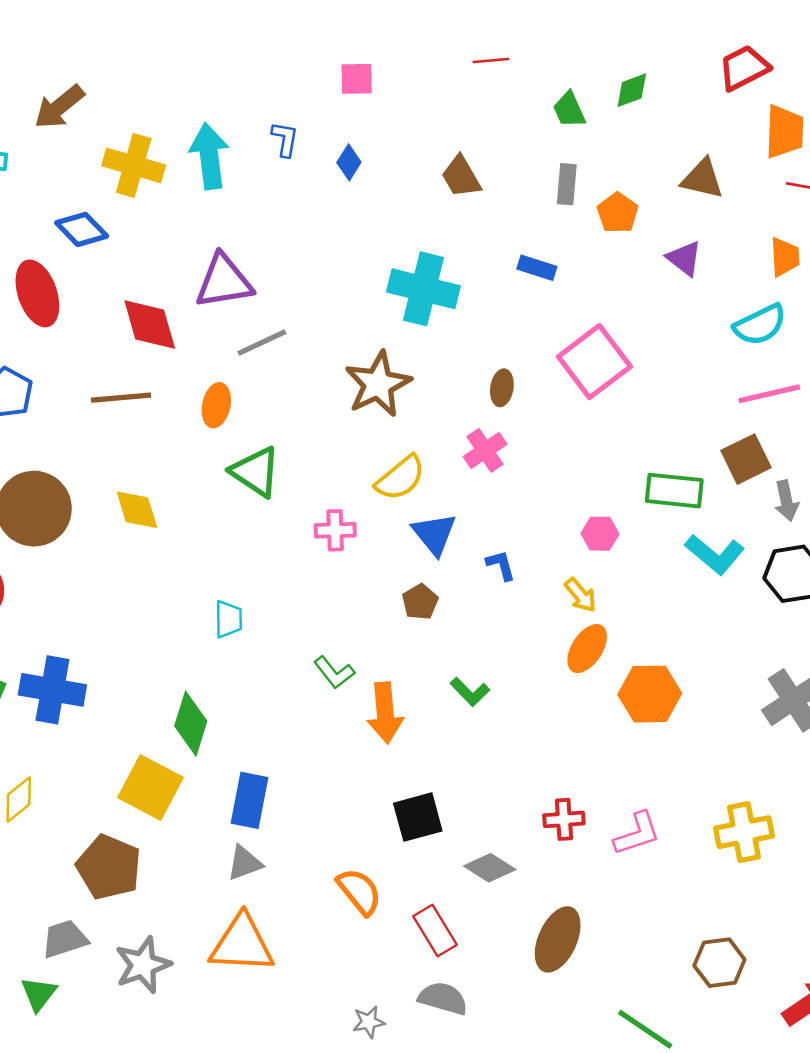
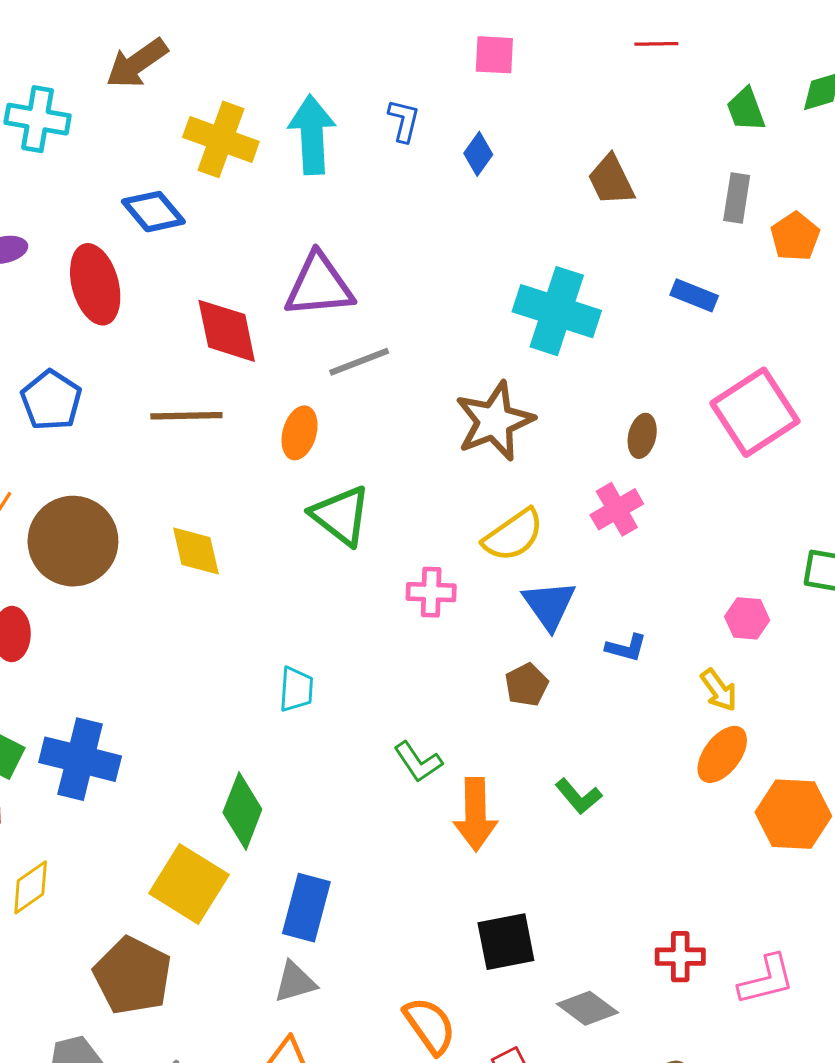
blue L-shape: (501, 565) -> (626, 648), turned 116

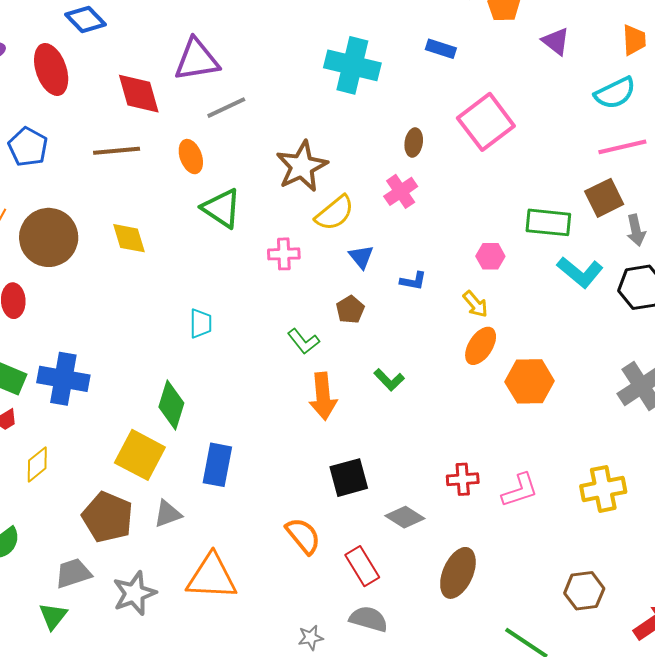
brown star: (494, 421) -> (302, 166), moved
orange ellipse: (300, 433) -> (191, 157), turned -32
blue triangle: (549, 605) -> (361, 257), size x0.7
green L-shape: (418, 762) -> (303, 341), moved
gray triangle: (295, 982) -> (168, 514), moved

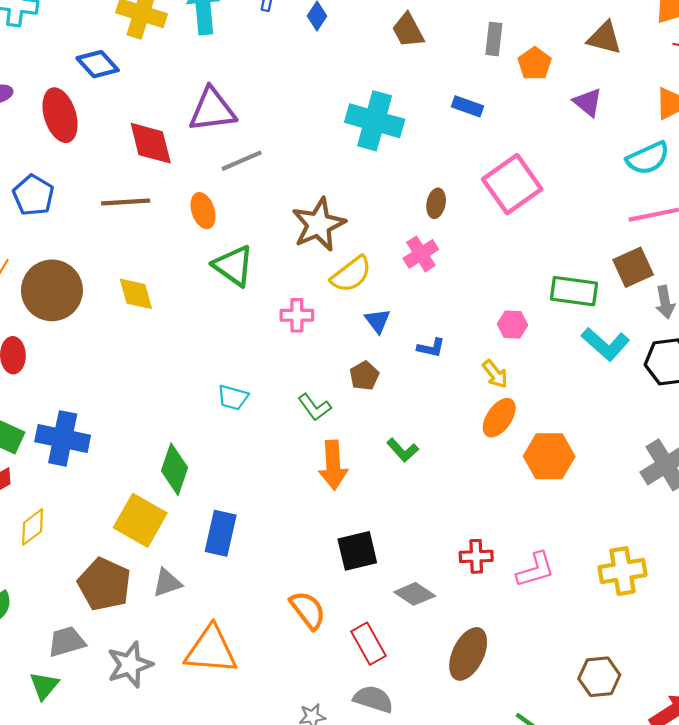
cyan trapezoid: (201, 323) -> (233, 398), moved, turned 104

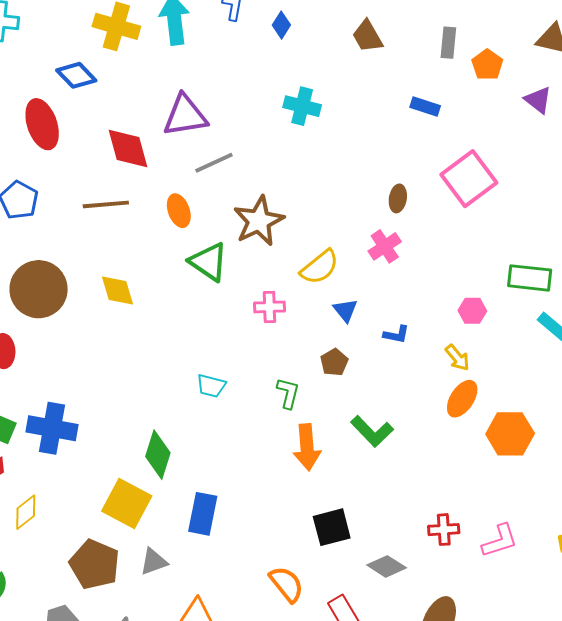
cyan cross: (375, 121) -> (302, 106), moved, size x0.7
brown star: (319, 224) -> (259, 221), moved
green L-shape: (314, 407) -> (288, 393), turned -128
green L-shape: (403, 450) -> (372, 431), size x1.4

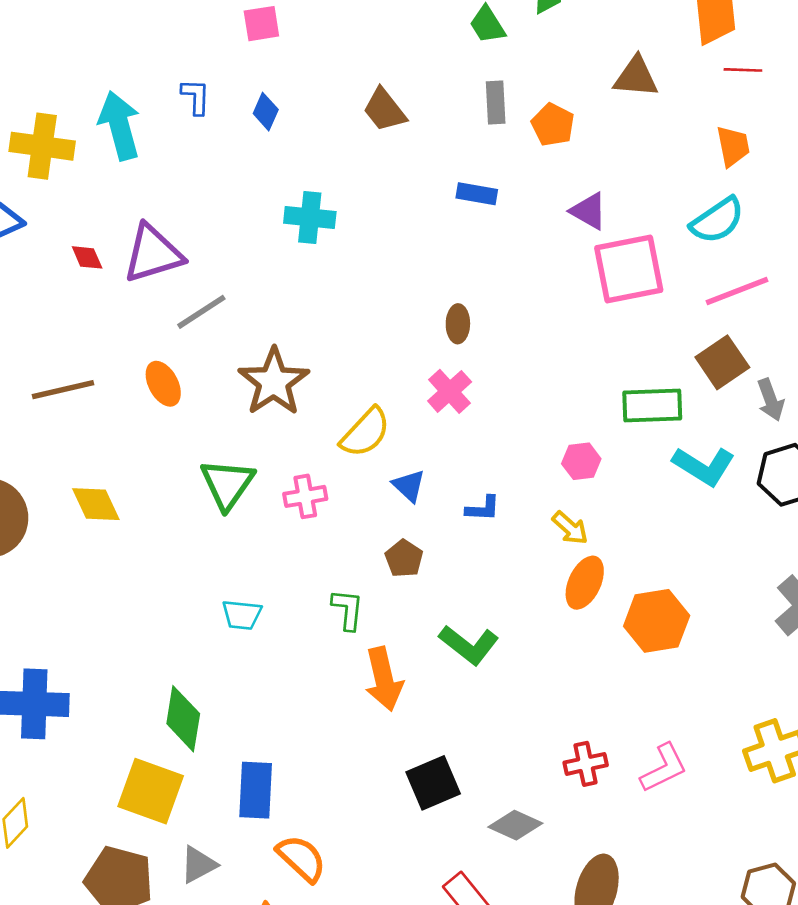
purple triangle: (538, 100) -> (589, 211), moved
red diamond: (128, 148) -> (87, 257), moved, size x0.5
pink square: (469, 179) -> (629, 269), moved, turned 34
green triangle: (209, 262) -> (227, 484), moved, turned 39
orange semicircle: (286, 584) -> (301, 858), moved

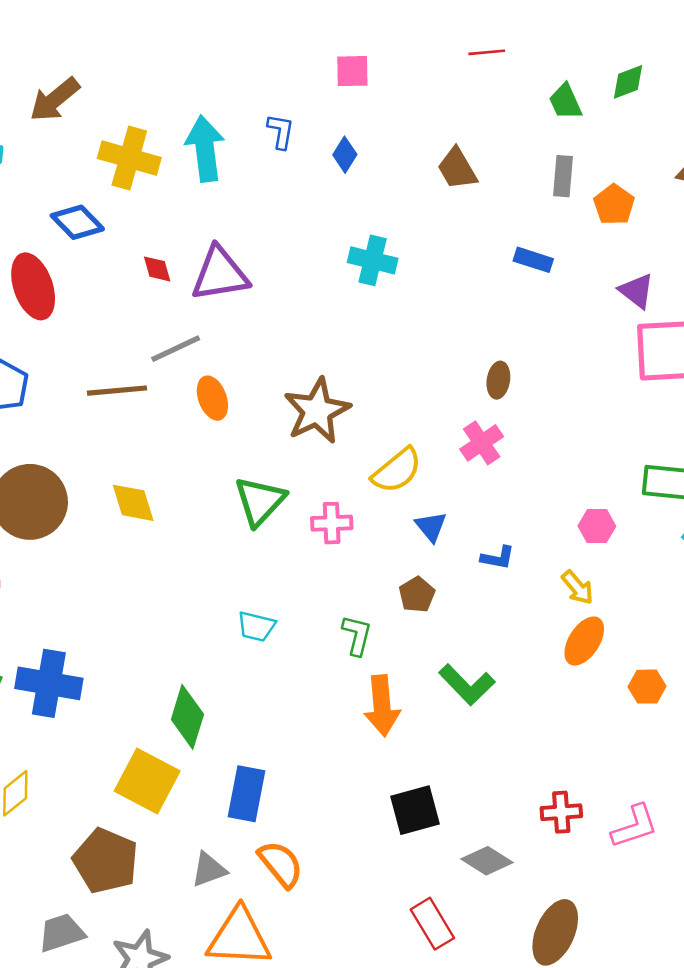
gray line: (201, 312) -> (176, 349), moved
orange hexagon: (657, 621) -> (647, 687), size x0.6
gray triangle: (198, 865) -> (209, 870), moved

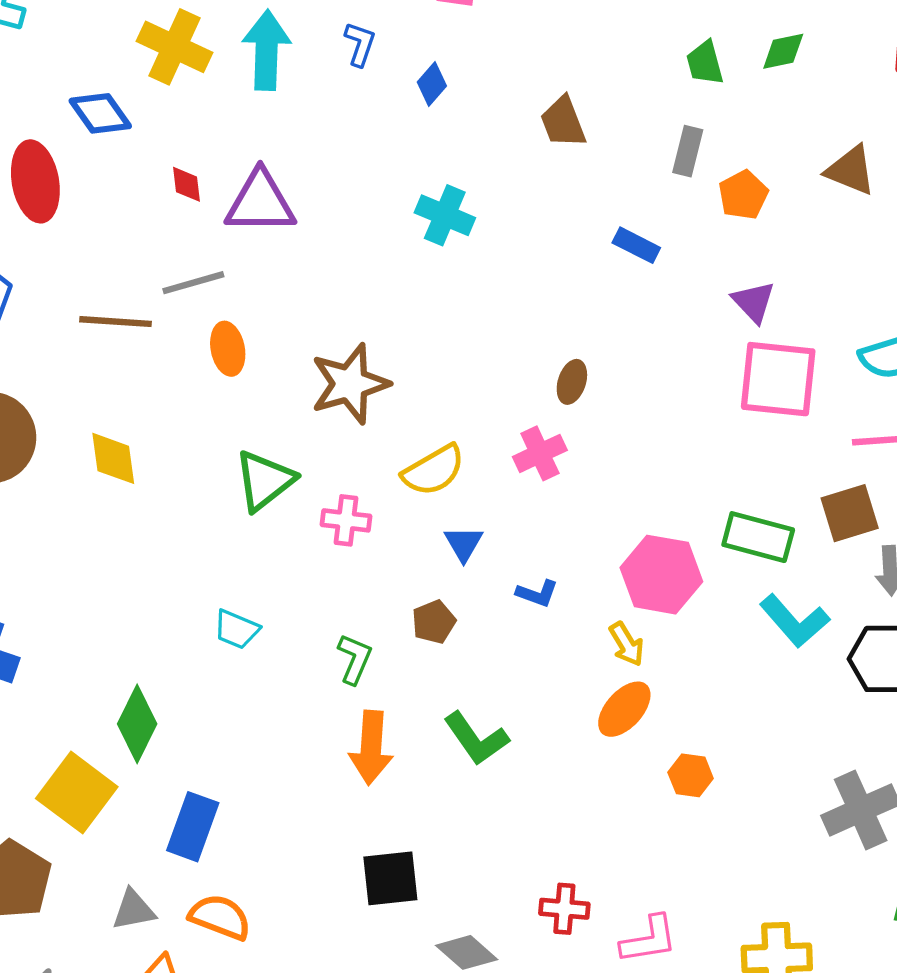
pink hexagon: (597, 526) -> (661, 575), size x1.8
orange semicircle: (281, 864) -> (220, 917), turned -39

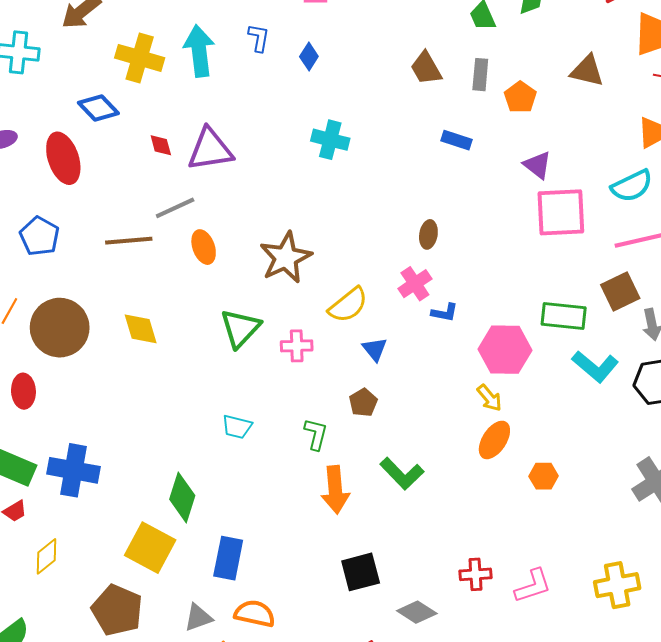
brown trapezoid: (563, 122) -> (426, 68), moved
blue L-shape: (537, 593) -> (445, 313), moved

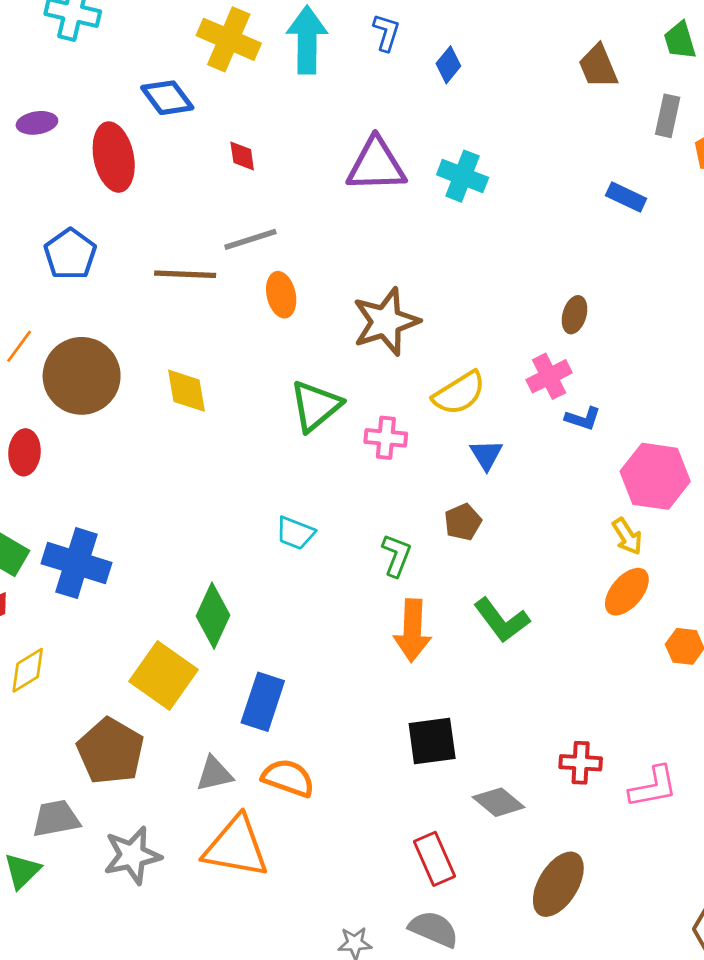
brown trapezoid: (426, 68) -> (598, 66), moved
purple triangle: (210, 150) -> (376, 165), moved

